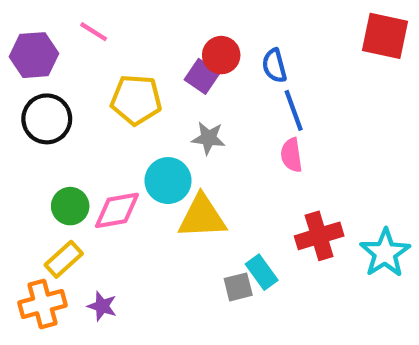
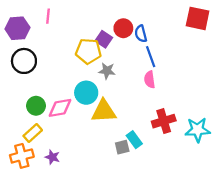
pink line: (94, 32) -> (48, 16), turned 64
red circle: (221, 55) -> (123, 28), moved
yellow pentagon: (136, 100) -> (88, 51), moved
cyan star: (385, 253) -> (198, 130), turned 30

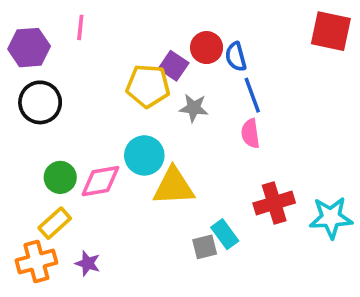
gray star: (107, 71) -> (194, 108), moved

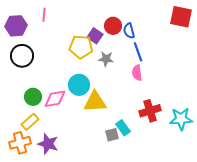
purple star: (88, 263) -> (48, 144), size x1.5

